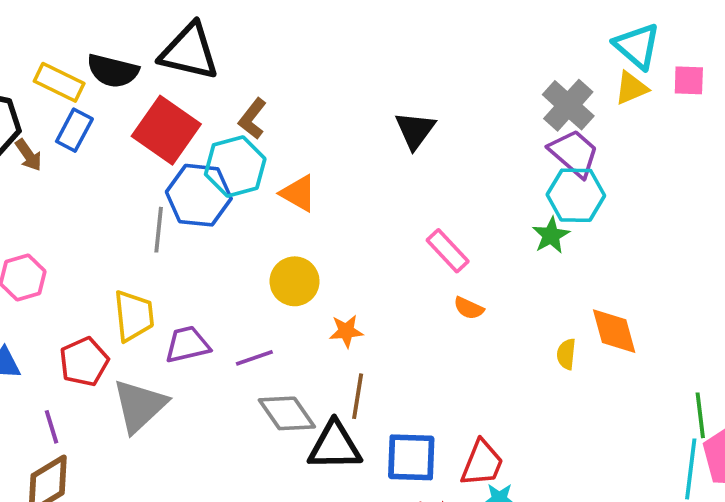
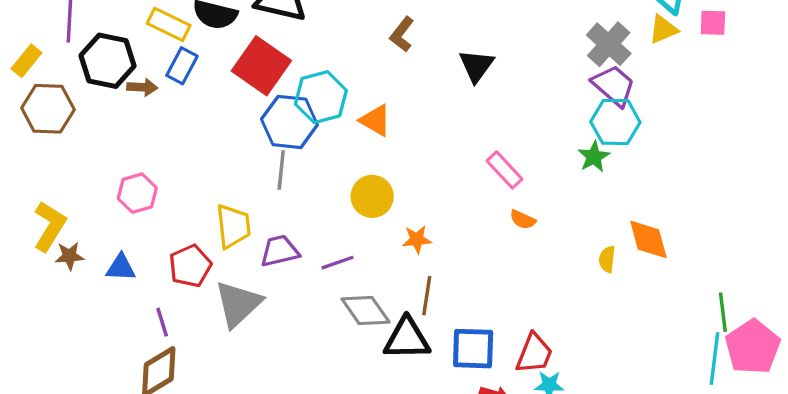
brown L-shape: (252, 119) -> (402, 34), moved
brown arrow: (29, 155) -> (142, 87), turned -52
gray line: (159, 230) -> (281, 170), moved

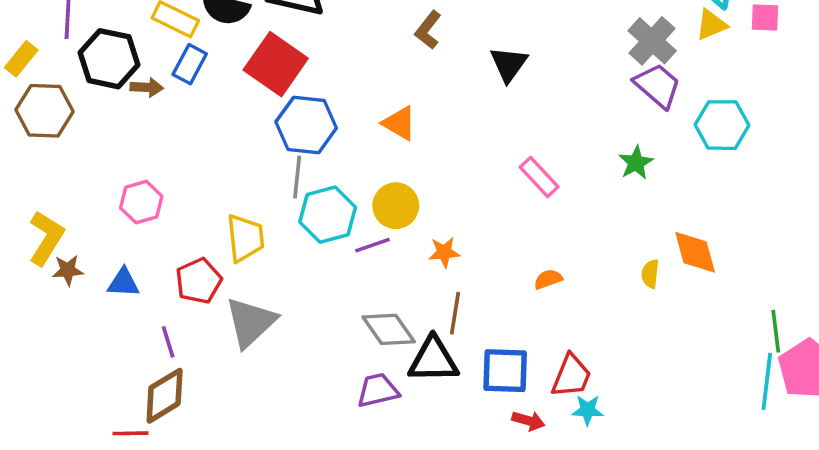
cyan hexagon: (321, 97) -> (328, 215), moved
cyan hexagon: (615, 122) -> (722, 125), moved
orange semicircle: (523, 220) -> (548, 279), moved, turned 135
purple trapezoid: (280, 251) -> (378, 390), moved
purple line: (337, 263) -> (372, 245), moved

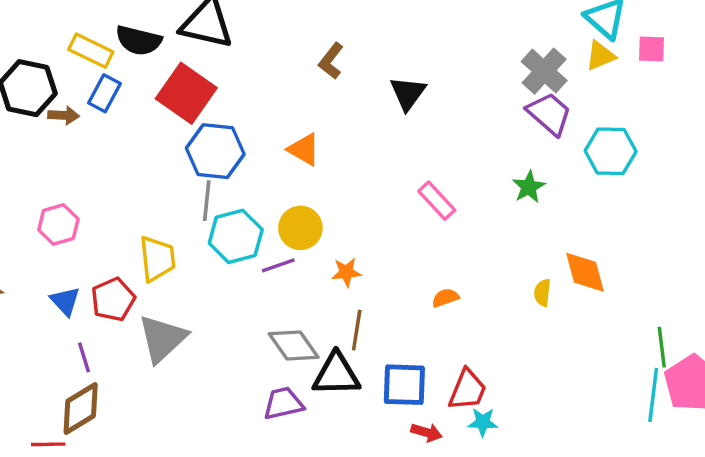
blue triangle: (123, 283) -> (65, 301), moved, turned 44

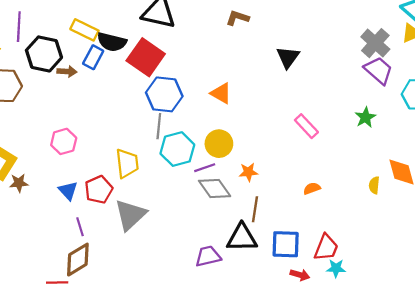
black semicircle: (139, 40) -> (112, 42), moved
brown L-shape: (331, 61) -> (238, 18), moved, turned 70
gray diamond: (294, 345) -> (215, 188), moved

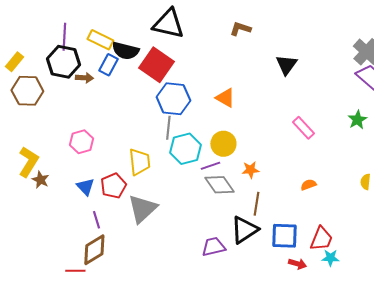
purple line: (19, 27) -> (64, 37), moved
brown star: (19, 183) -> (40, 180), turned 30
black triangle: (242, 238) -> (244, 230), turned -32

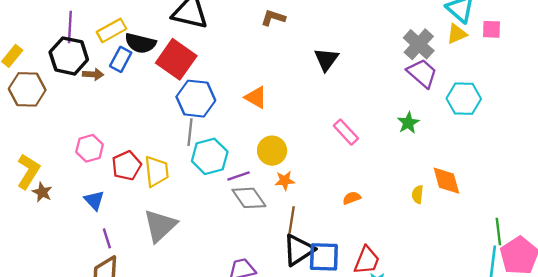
yellow rectangle: (100, 40) -> (111, 30), turned -55
yellow circle: (223, 144) -> (272, 151), moved
red pentagon: (113, 186) -> (127, 166), moved
black triangle: (244, 230) -> (299, 250), moved

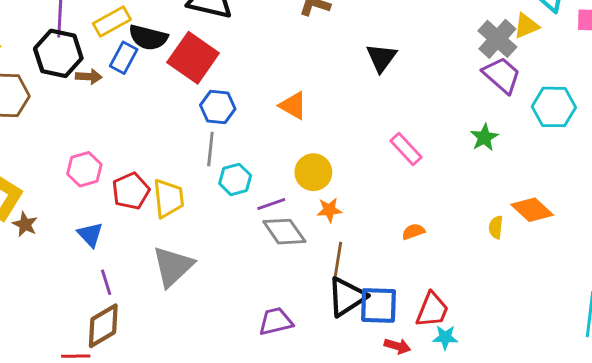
yellow triangle: (457, 34) -> (526, 26), moved
blue hexagon: (196, 99) -> (218, 107), size x0.7
cyan hexagon: (210, 156) -> (235, 179), size x0.7
orange diamond: (446, 181) -> (532, 210), turned -32

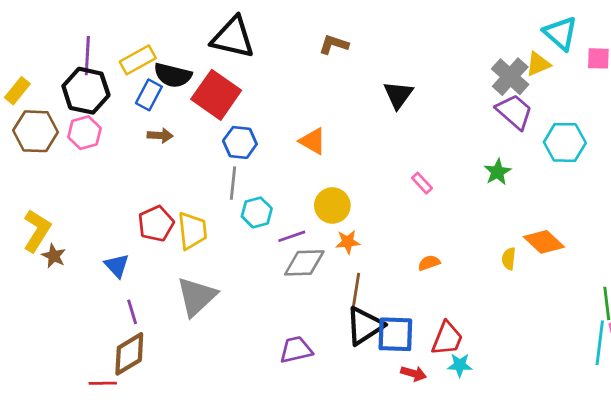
brown arrow: (89, 77) -> (160, 135), moved
pink rectangle: (406, 149) -> (422, 183), size x0.7
pink hexagon: (84, 169) -> (85, 133), moved
gray diamond: (284, 232) -> (304, 263), turned -57

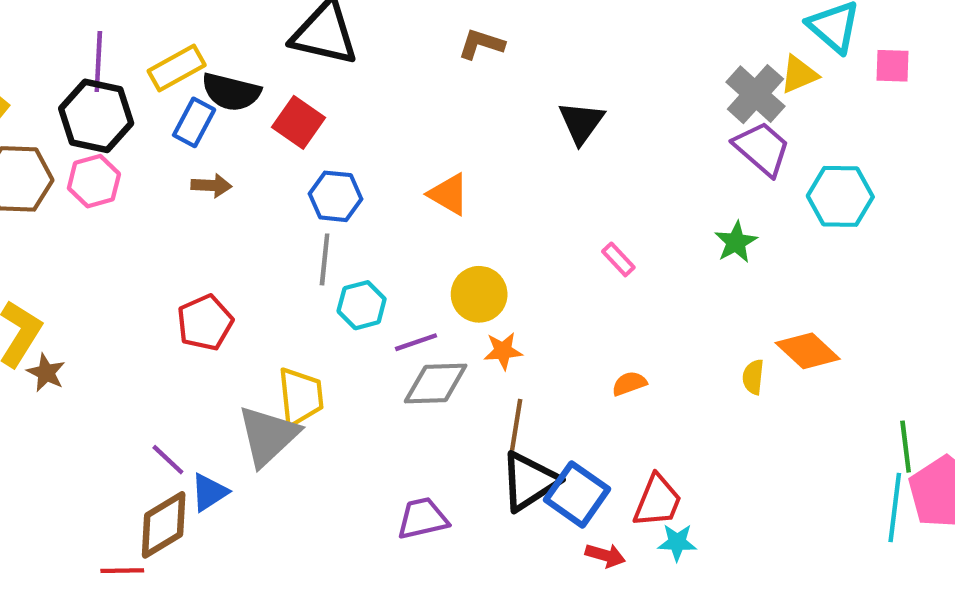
red square: (216, 95) -> (298, 122), size x0.7
yellow trapezoid: (192, 231) -> (301, 397), moved
blue triangle: (117, 266) -> (209, 492), moved, turned 40
purple line: (132, 312) -> (168, 460), turned -30
blue square: (395, 334) -> (577, 494), turned 33

